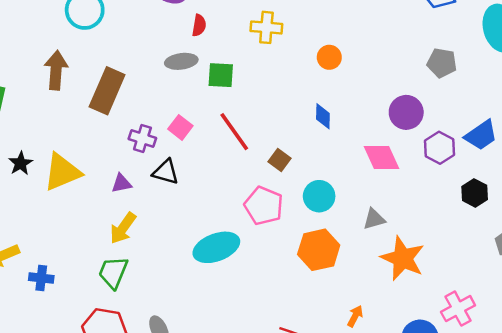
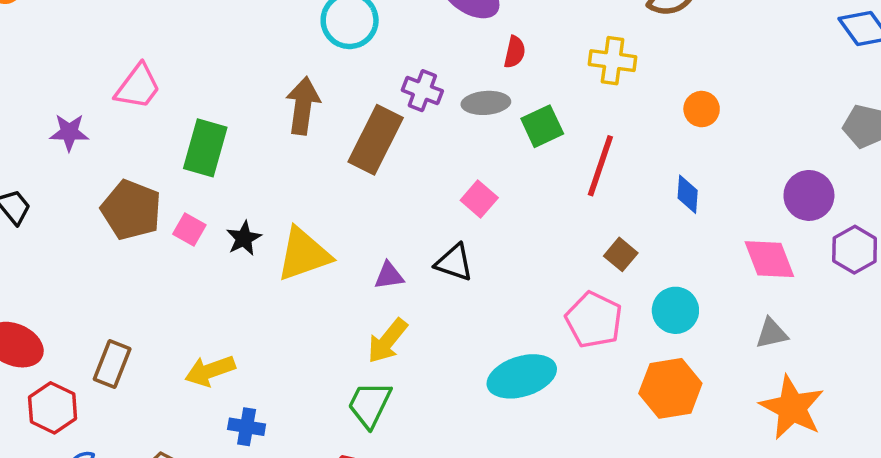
green square: (221, 75) -> (542, 126), turned -32
red line: (234, 132) -> (600, 166), moved, turned 51
purple cross: (142, 138) -> (422, 91), moved
gray triangle: (374, 219) -> (772, 333), moved
blue cross: (41, 278) -> (247, 427), moved

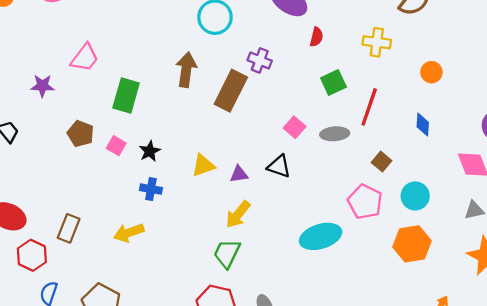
gray ellipse: (486, 103) -> (335, 134), moved
brown pentagon: (131, 210) -> (81, 134), size x0.7
yellow triangle: (304, 254) -> (203, 165), moved, size x0.7
blue cross: (247, 427) -> (151, 189), moved

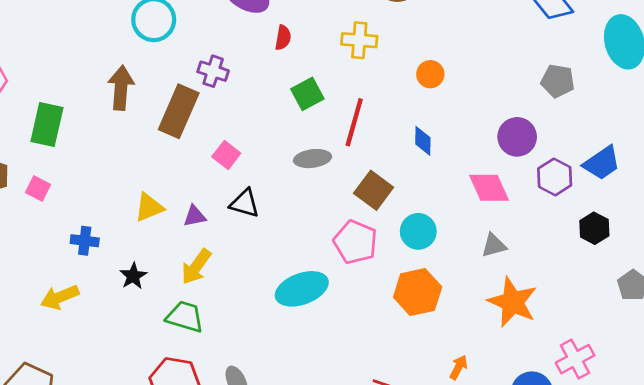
pink square: (295, 127) -> (226, 155), moved
black star: (150, 151) -> (133, 276), moved
brown square: (382, 162) -> (374, 190), size x1.5
green trapezoid: (227, 253) -> (185, 317), turned 84

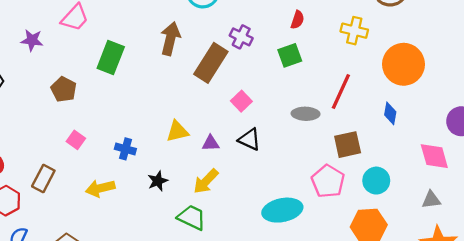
orange circle: (430, 74) -> (404, 64), size x2.0
green square: (307, 94) -> (290, 55), moved
pink square: (38, 188) -> (76, 140), moved
brown square: (374, 190) -> (348, 145), turned 32

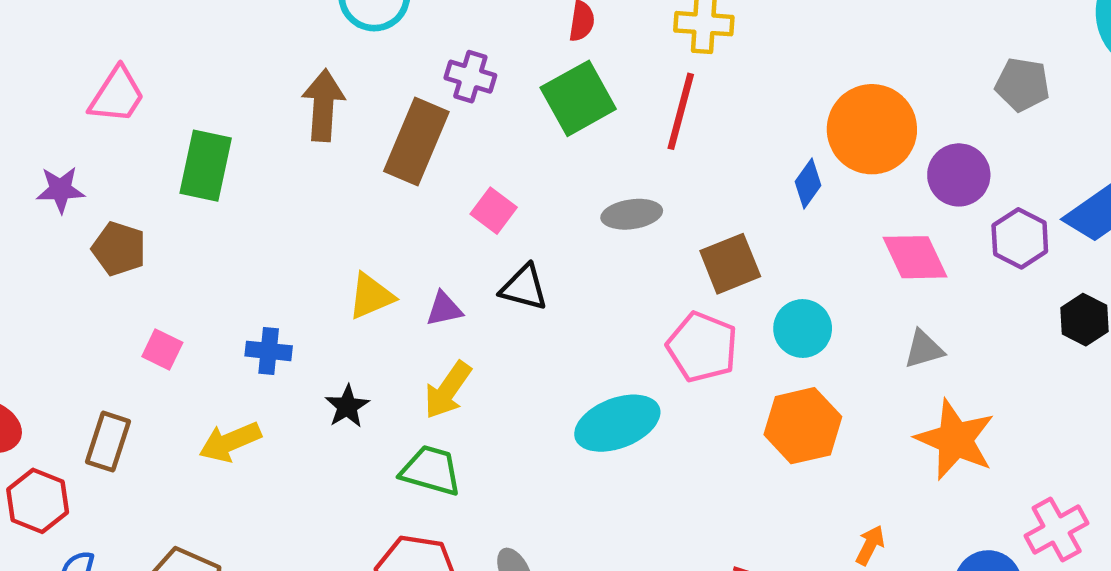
purple star: (32, 40) -> (60, 190), moved
green square: (290, 55) -> (578, 98), size x1.4
orange circle: (404, 64) -> (872, 129), moved
red line: (341, 91) -> (681, 111), moved
blue diamond: (390, 113) -> (808, 183), turned 35

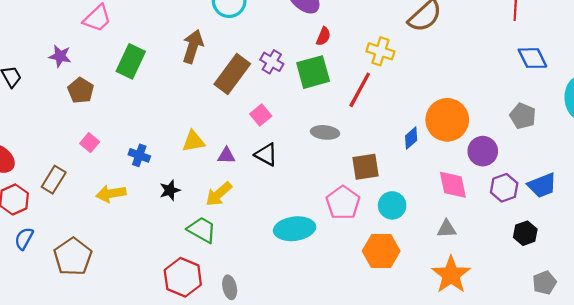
purple cross: (470, 77) -> (272, 62), moved

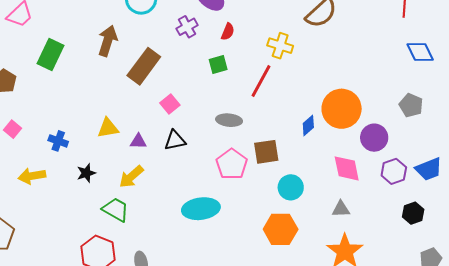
purple cross: (272, 62) -> (187, 27), moved, turned 30
green square: (313, 72) -> (218, 65), size x0.6
black triangle: (266, 155) -> (175, 140), turned -40
pink pentagon: (343, 203) -> (232, 164), moved

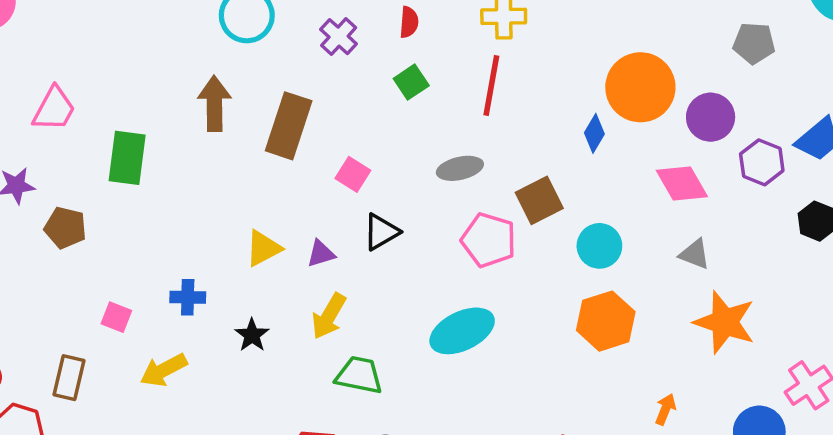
pink square: (13, 129) -> (116, 317), moved
green trapezoid: (116, 209) -> (359, 375), moved
gray triangle: (341, 209) -> (695, 254), turned 42

